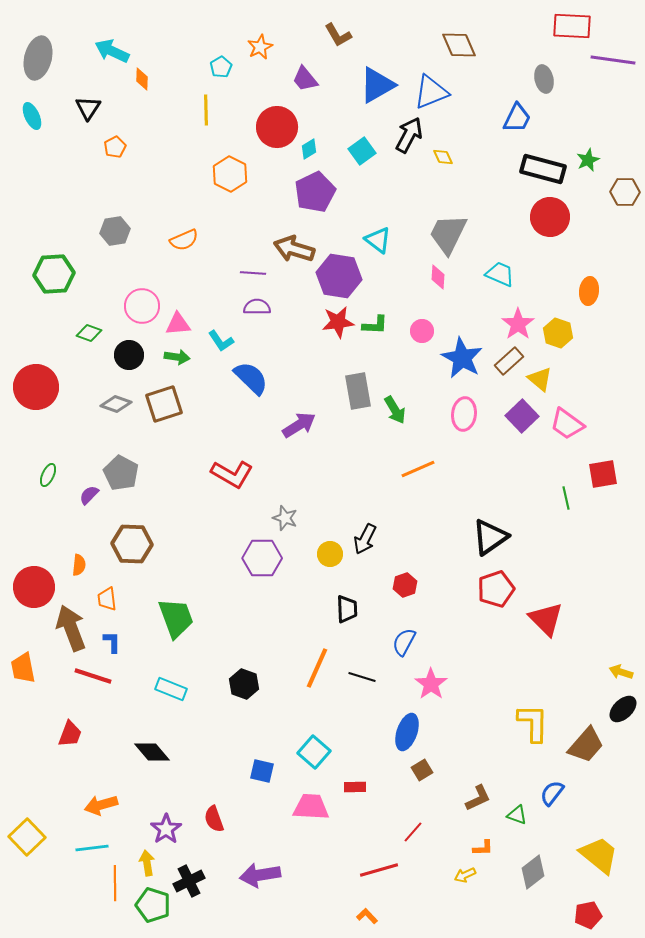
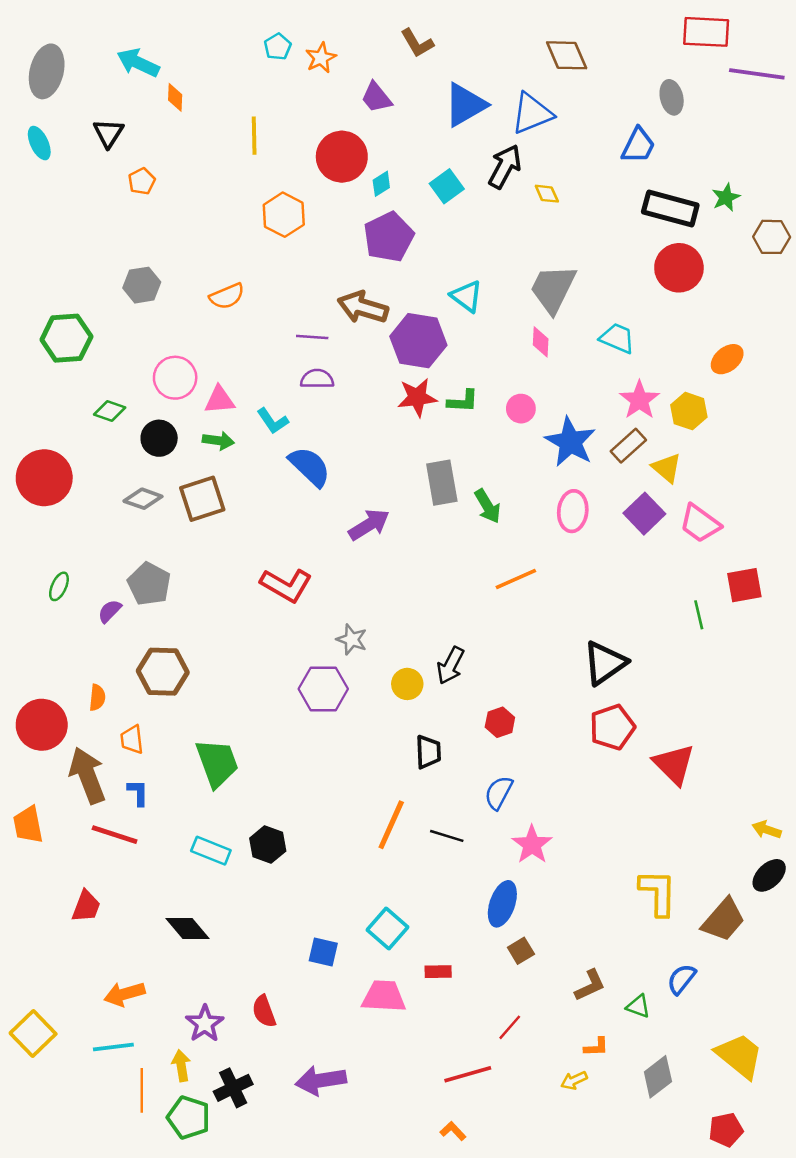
cyan pentagon: (221, 67) -> (278, 47), moved
orange ellipse: (589, 291) -> (727, 359), turned 44
black hexagon: (244, 684) -> (268, 845), moved

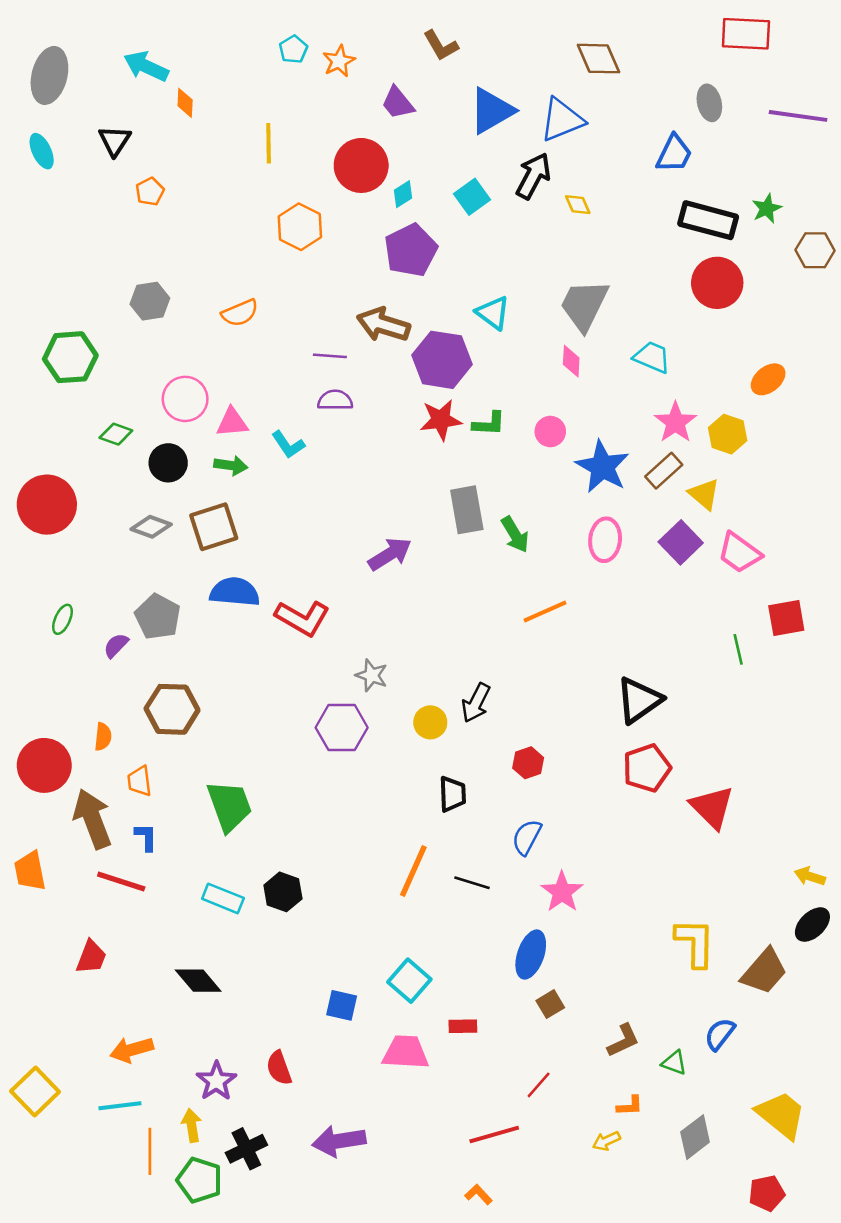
purple line: (757, 74) -> (798, 116), moved
blue semicircle: (310, 467) -> (235, 592), moved, turned -39

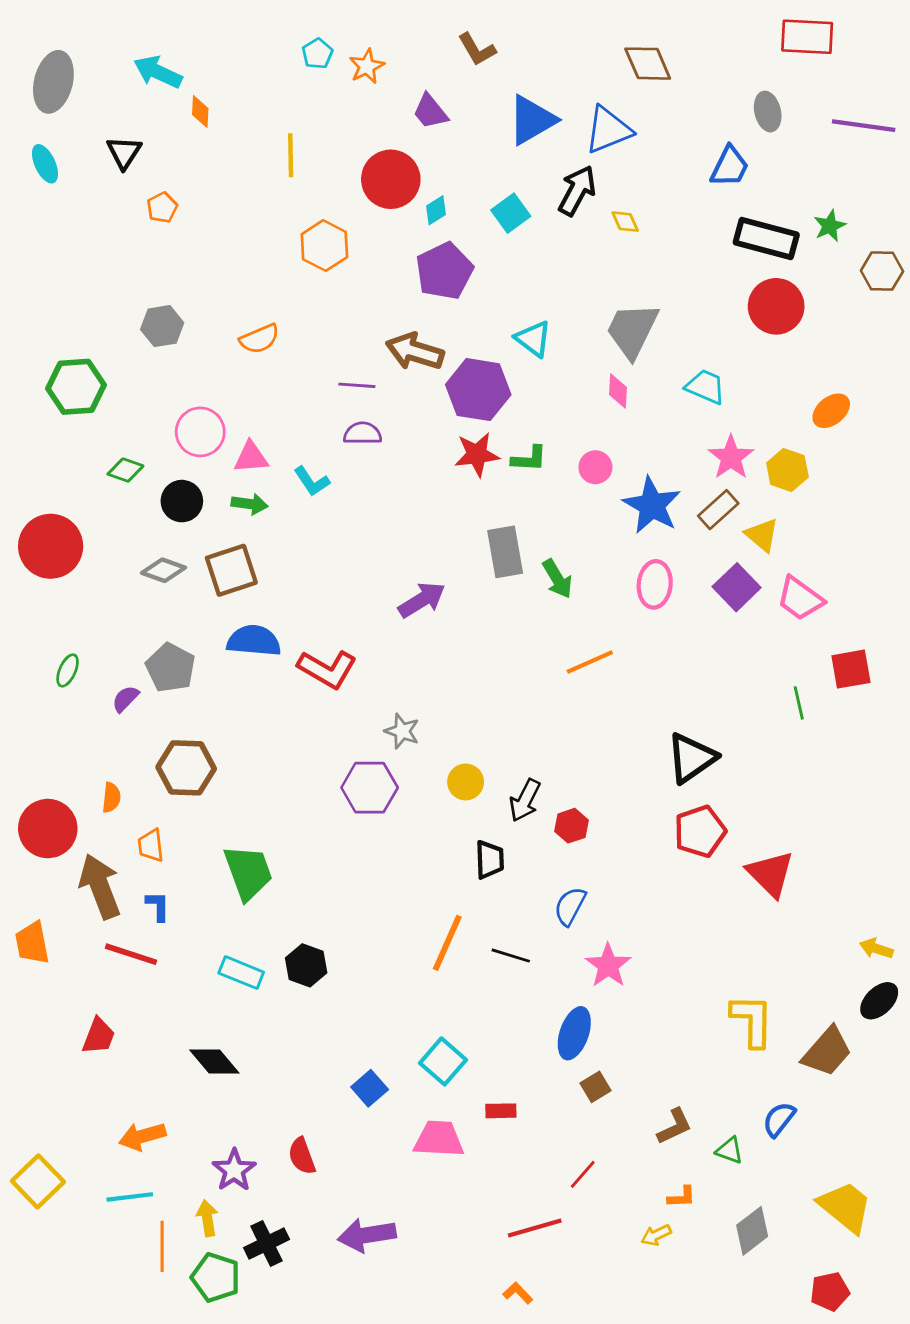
black arrow: (476, 703) -> (525, 800), moved
blue square: (342, 1005) -> (370, 1088), turned 36

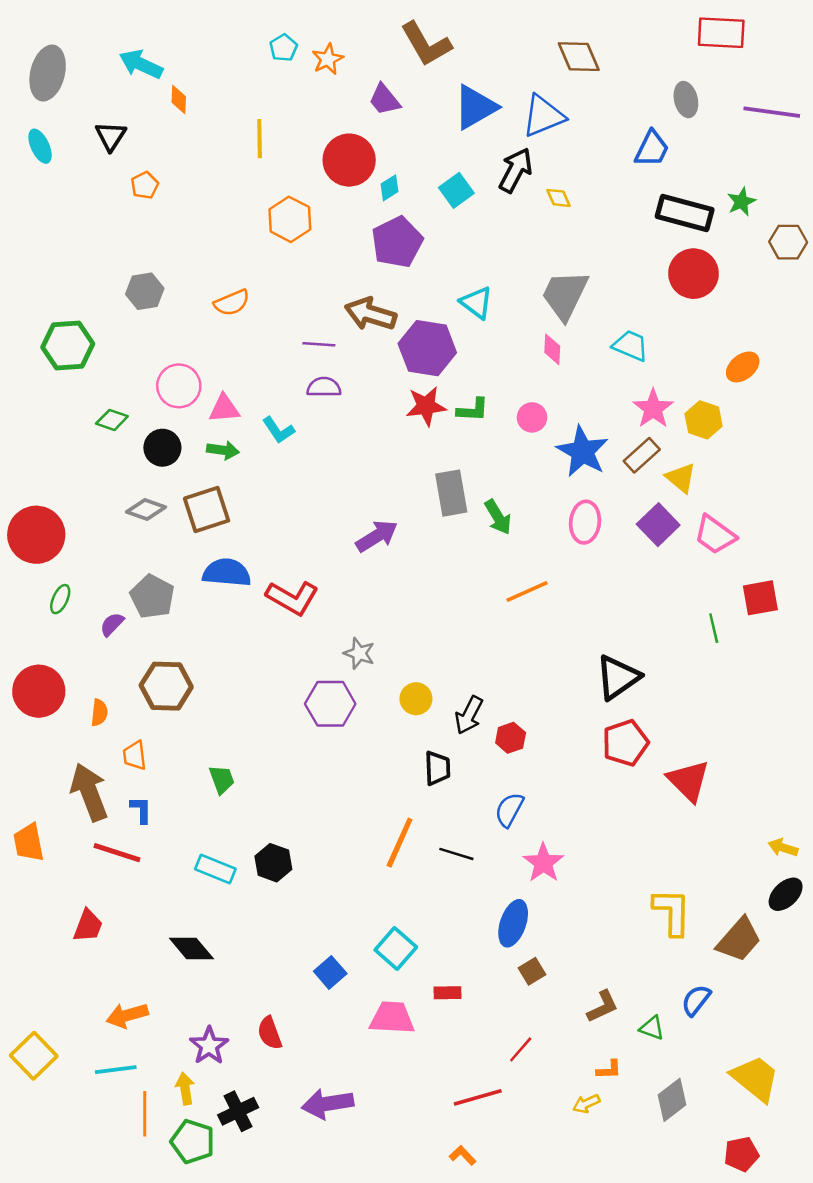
brown L-shape: (477, 49) -> (426, 44), size x1.5
red circle: (51, 546) -> (36, 535), moved
red circle: (48, 829) -> (39, 691), moved
green trapezoid: (248, 872) -> (222, 779), size x0.6

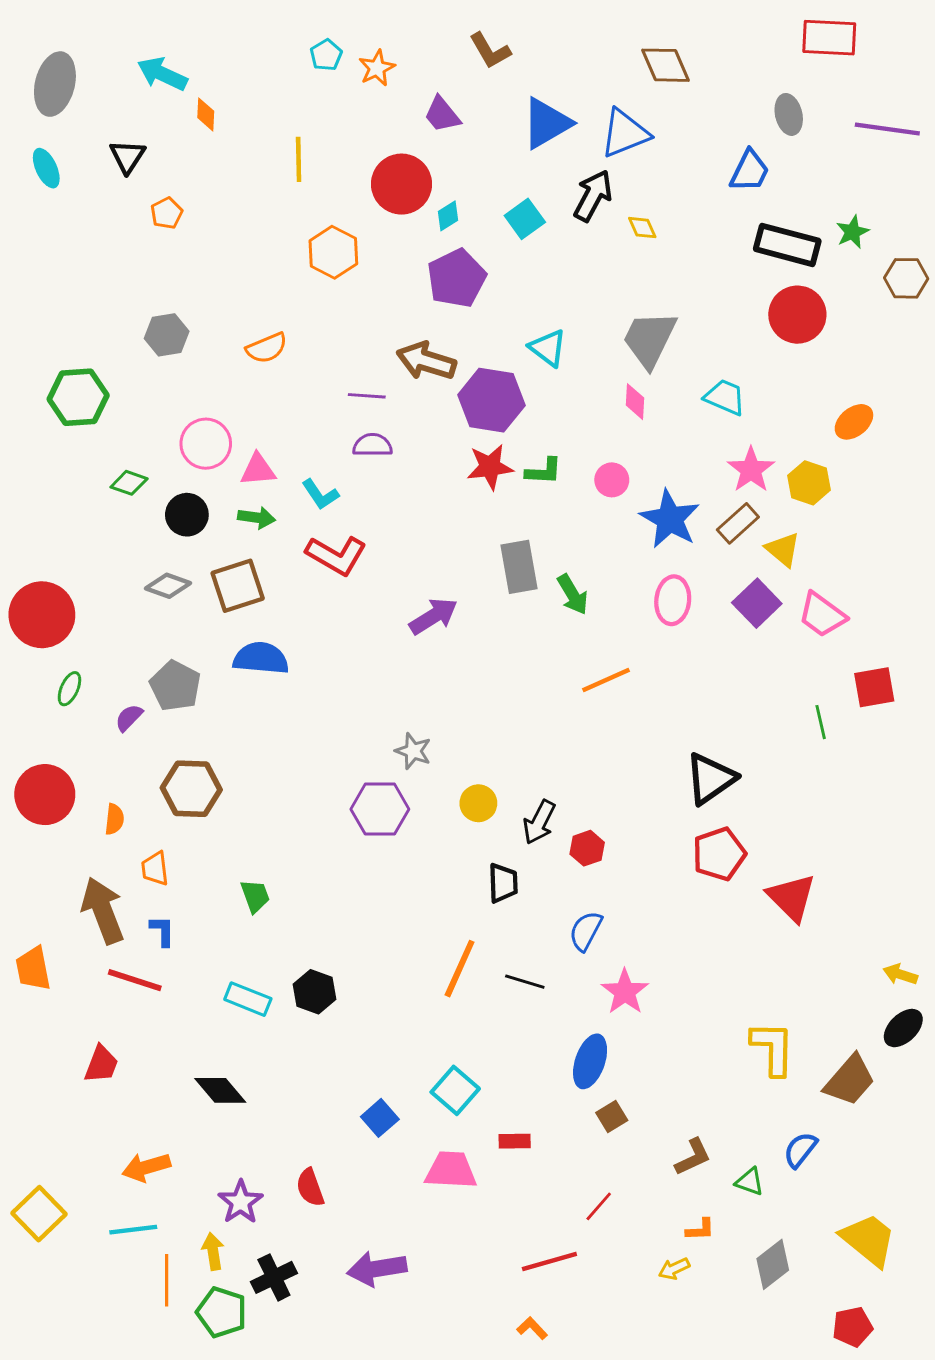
brown L-shape: (426, 44) -> (490, 51), size x0.7
red L-shape: (292, 598) -> (336, 555), moved

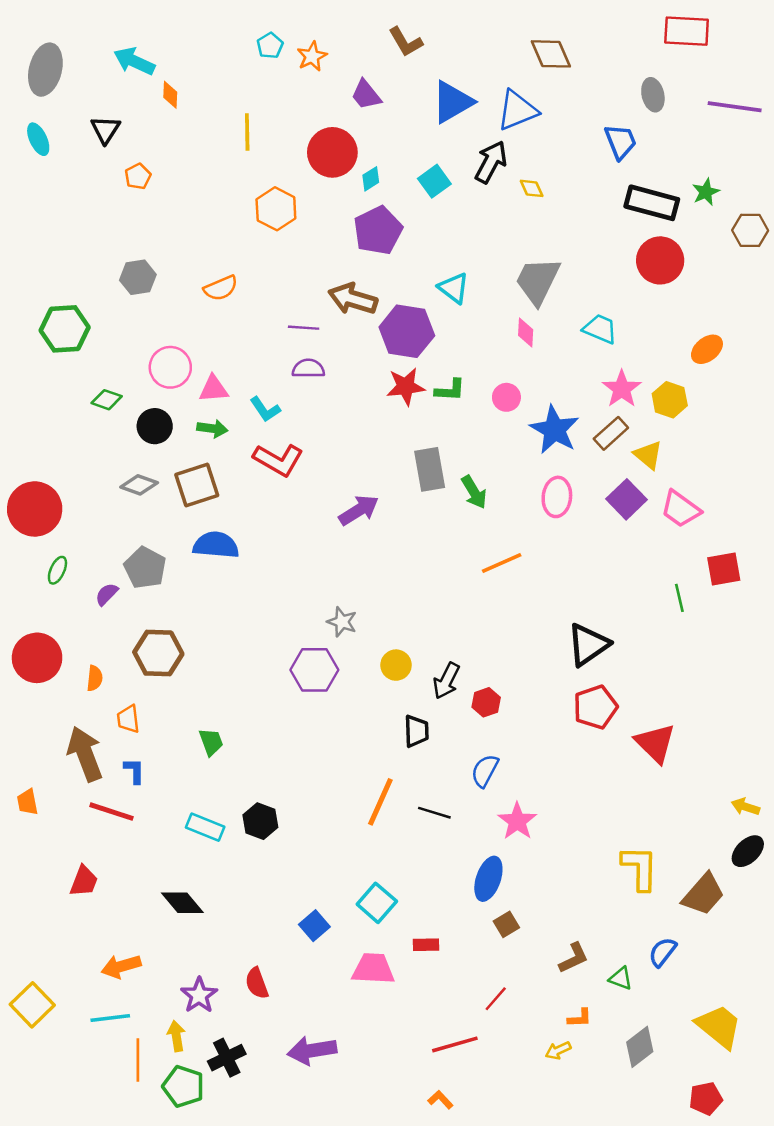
blue trapezoid: (750, 171) -> (621, 142), turned -48
orange trapezoid: (33, 969) -> (27, 802), size x0.7

